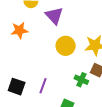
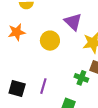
purple triangle: (54, 16) -> (73, 22), moved
yellow circle: (66, 46) -> (50, 41), moved

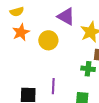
orange star: (17, 32) -> (21, 32), moved

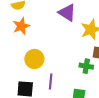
yellow circle: (48, 40) -> (34, 59), moved

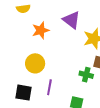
orange star: (21, 26) -> (41, 30), moved

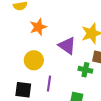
purple triangle: (71, 20) -> (67, 46), moved

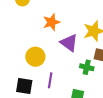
orange star: (38, 27) -> (51, 22), moved

